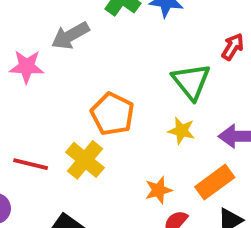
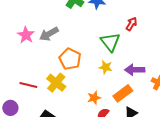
gray arrow: (70, 36) -> (49, 34), moved
pink star: (27, 67) -> (26, 35), turned 30

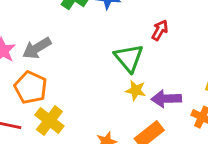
orange pentagon: (70, 59) -> (31, 87), moved
yellow star: (106, 67) -> (136, 90), moved

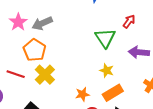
yellow star: (136, 90) -> (107, 70), moved
purple arrow: (166, 99) -> (139, 52), moved

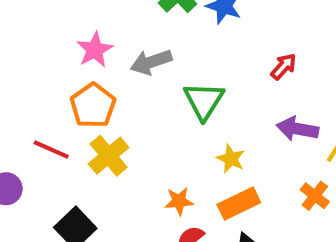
pink star: (18, 22) -> (95, 50), moved
gray arrow: (42, 23) -> (151, 62), moved
green triangle: (105, 38) -> (204, 101), moved

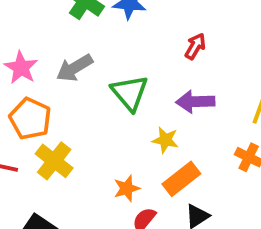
purple arrow: (297, 129) -> (195, 102), moved

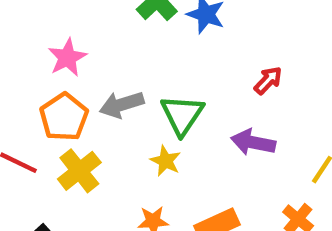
gray arrow: (75, 68) -> (122, 105), moved
yellow star: (165, 140) -> (165, 161), moved

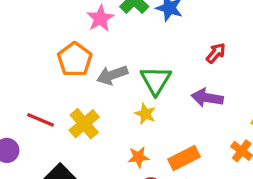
pink star: (67, 58) -> (100, 18), moved
orange pentagon: (64, 117) -> (75, 59), moved

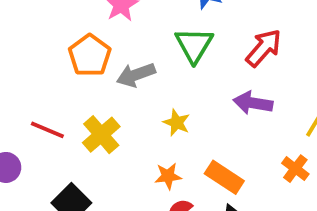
red arrow: (216, 53) -> (264, 48), size x1.5
green triangle: (156, 80) -> (194, 45), moved
orange rectangle: (184, 158) -> (224, 177), turned 60

